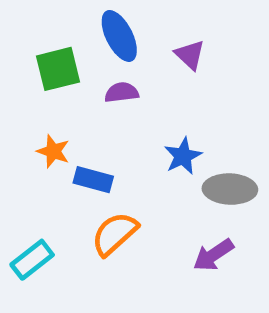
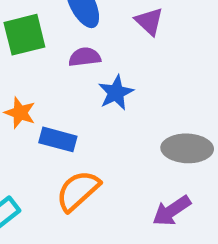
blue star: (183, 156) -> (116, 93), moved

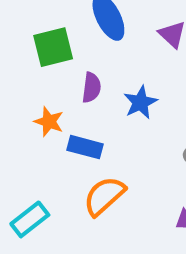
purple semicircle: (85, 57) -> (91, 88), moved, turned 104

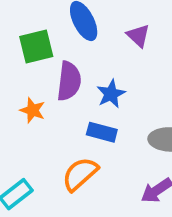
purple semicircle: (91, 88) -> (69, 81), size x1.5
blue rectangle: (85, 147) -> (102, 132), moved

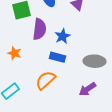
orange star: (33, 110) -> (14, 53), moved

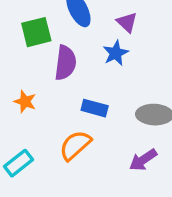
blue star: (62, 36) -> (116, 53), moved

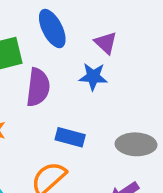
blue star: (116, 53) -> (93, 77), turned 30

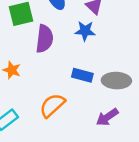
blue rectangle: (70, 137) -> (82, 75), moved

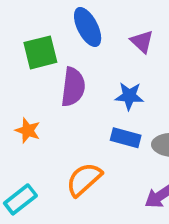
blue star: (85, 31) -> (129, 96), moved

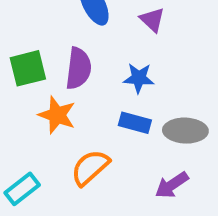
green square: (40, 52) -> (28, 68), moved
orange star: (28, 130) -> (57, 115), moved, size x1.4

